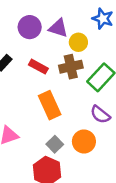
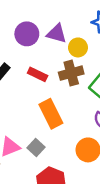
gray square: (55, 144) -> (36, 147), moved

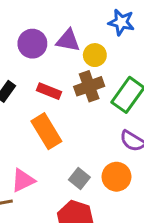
orange rectangle: (51, 114) -> (46, 131), moved
gray square: (36, 147) -> (79, 178), moved

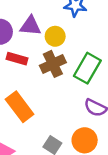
red rectangle: (49, 91) -> (17, 59), moved

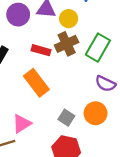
red rectangle: (17, 59) -> (41, 50), moved

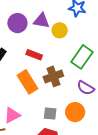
brown cross: (67, 44) -> (53, 76), moved
gray square: (66, 118) -> (50, 114), turned -32

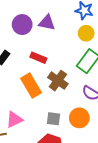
yellow circle: (60, 30) -> (86, 33), moved
brown cross: (53, 76) -> (58, 81), turned -36

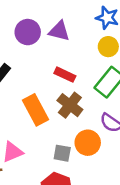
red rectangle: (38, 58) -> (65, 75), moved
orange circle: (79, 118) -> (88, 143), moved

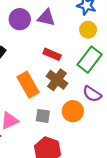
gray square: (62, 153) -> (43, 116), moved

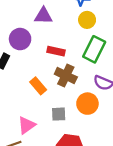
purple circle: (20, 19) -> (20, 39), moved
orange rectangle: (28, 85) -> (38, 86), size x0.7

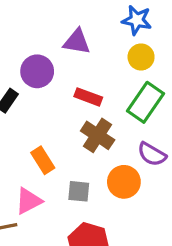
orange rectangle: (38, 86) -> (43, 160), moved

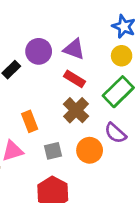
purple triangle: (77, 42) -> (74, 49), moved
gray square: (79, 191) -> (53, 151), turned -30

